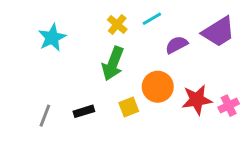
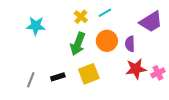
cyan star: (52, 38) -> (36, 26), turned 30
purple semicircle: (177, 45) -> (130, 44), moved, turned -63
orange circle: (158, 87) -> (107, 41), moved
yellow square: (129, 107) -> (89, 74), size x1.5

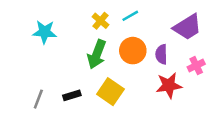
pink cross: (158, 73) -> (196, 66), moved
yellow square: (89, 74) -> (110, 92), turned -35

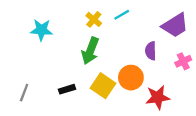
orange circle: (133, 51) -> (131, 78), moved
red star: (169, 85) -> (158, 97), moved
gray line: (38, 99) -> (24, 93), moved

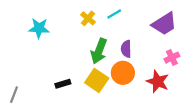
green arrow: (90, 51) -> (99, 51), moved
purple semicircle: (151, 51) -> (126, 49), moved
gray line: (24, 93) -> (14, 95), moved
red star: (158, 97) -> (158, 82), moved, turned 30

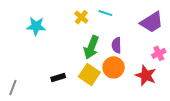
cyan line: (114, 14) -> (105, 13), turned 48

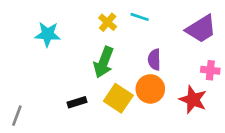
green arrow: (91, 47) -> (104, 62), moved
pink cross: (159, 53) -> (210, 70), turned 32

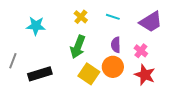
cyan line: (140, 17) -> (113, 17), moved
pink cross: (210, 70) -> (141, 51), moved, turned 32
black rectangle: (77, 102) -> (40, 74), moved, size x1.6
gray line: (17, 116) -> (13, 61), moved

